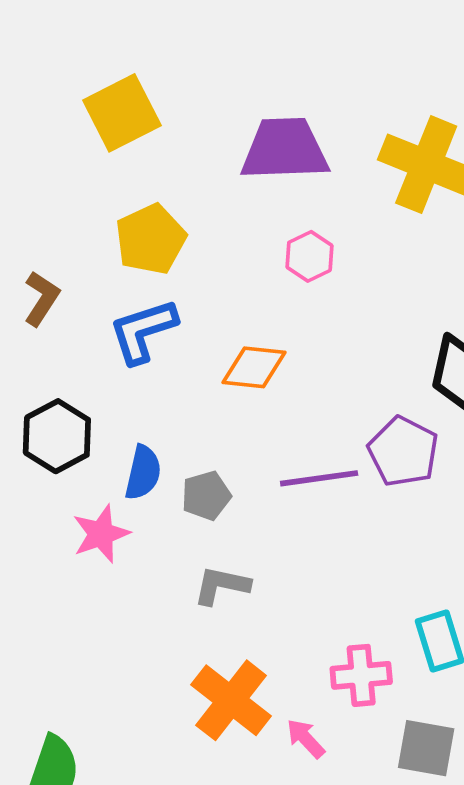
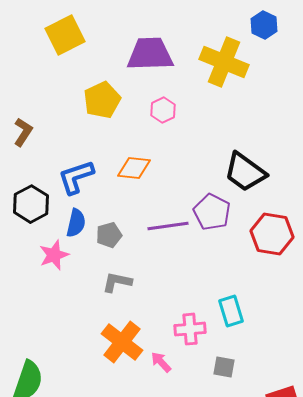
yellow pentagon: (151, 239) -> (102, 100), moved
blue L-shape: (143, 331) -> (76, 177), moved
gray square: (426, 748) -> (224, 367), size x0.7

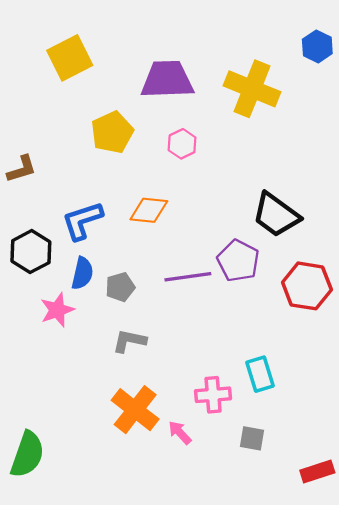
blue hexagon: (264, 25) -> (317, 46), moved
brown L-shape: (23, 132) -> (22, 169), turned 40

